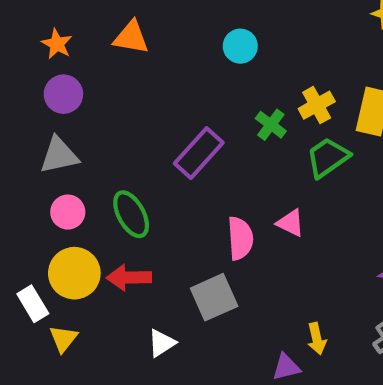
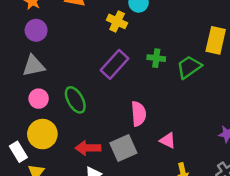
yellow cross: (317, 105) -> (117, 21), moved, turned -36
green cross: (271, 125) -> (156, 58), moved, turned -30
pink triangle: (290, 223) -> (168, 140), moved
red arrow: (129, 278) -> (88, 148), moved

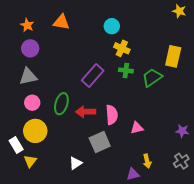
yellow cross: (117, 21) -> (122, 48), moved
green ellipse: (75, 100) -> (61, 104), turned 45
pink triangle: (168, 140) -> (137, 128), moved, turned -40
red arrow: (88, 148) -> (86, 112), moved

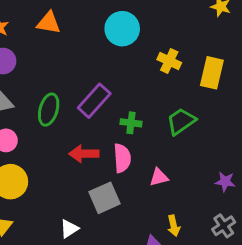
cyan circle: (112, 26) -> (122, 29), size x1.5
yellow cross: (122, 48) -> (169, 61), moved
green cross: (126, 70) -> (131, 123), moved
green trapezoid: (152, 78) -> (181, 121), moved
green ellipse: (61, 104) -> (49, 110), moved

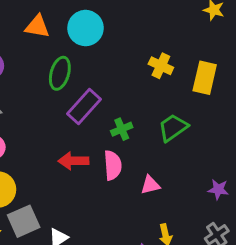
cyan circle: (122, 29) -> (85, 28), moved
green ellipse: (49, 110) -> (60, 73), moved
green cross: (131, 123) -> (122, 129), turned -30
gray square: (105, 198) -> (24, 221), moved

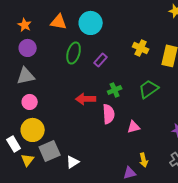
purple rectangle: (84, 106) -> (101, 60), moved, size x0.6
red arrow: (73, 161) -> (86, 99), moved

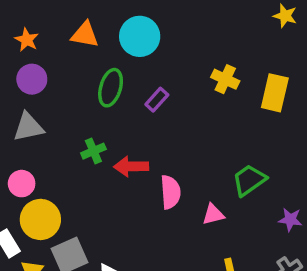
green trapezoid: (149, 89) -> (249, 180), moved
green cross: (115, 90) -> (93, 151), moved
pink circle: (30, 102) -> (22, 184), moved

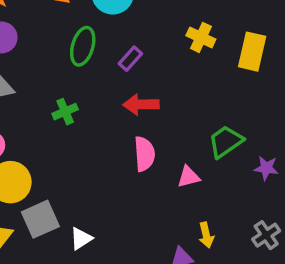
red arrow: (131, 166) -> (141, 104), moved
purple star: (290, 219) -> (266, 168), moved

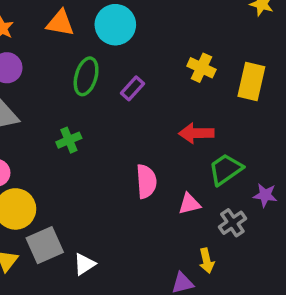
red arrow: (141, 104) -> (196, 133), moved
gray cross: (266, 235) -> (232, 223), moved

